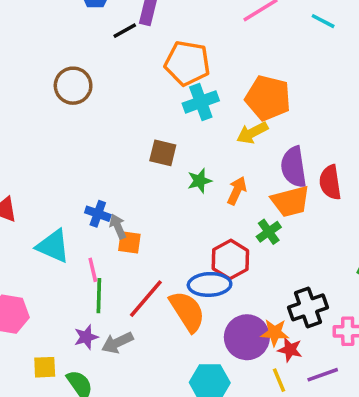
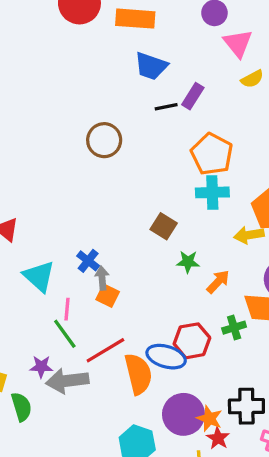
green line: (99, 296) -> (65, 334), turned -56
gray arrow: (117, 343) -> (67, 381), size x1.4

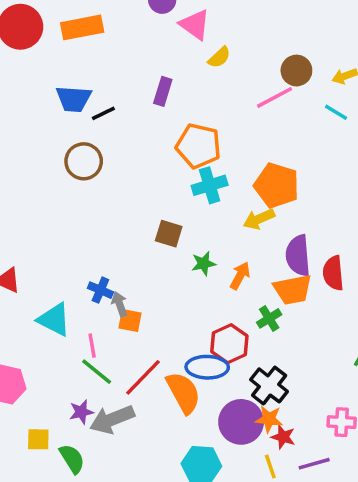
blue trapezoid: (151, 66) -> (74, 99), moved
black line: (166, 107) -> (103, 113), moved
black cross: (246, 406) -> (269, 385), moved, turned -36

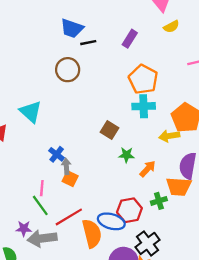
cyan triangle: (54, 320) -> (31, 112), moved

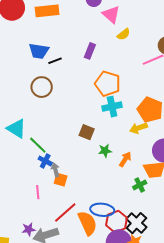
green line: (40, 205) -> (38, 145), moved
red hexagon: (129, 210) -> (116, 221), moved

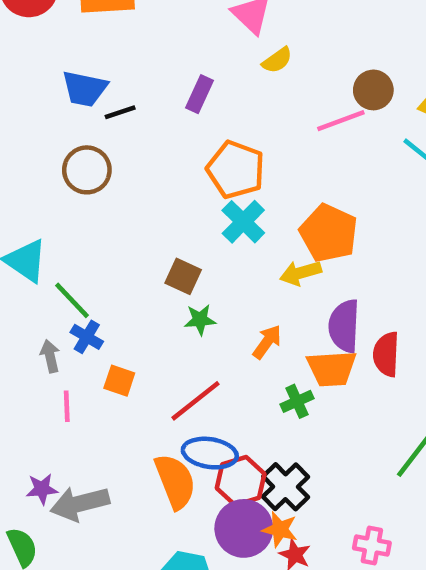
cyan cross: (112, 107) -> (243, 222), turned -36
green star: (105, 151) -> (200, 320), moved
gray arrow: (55, 170) -> (50, 356), moved
red line: (65, 213) -> (195, 401), moved

